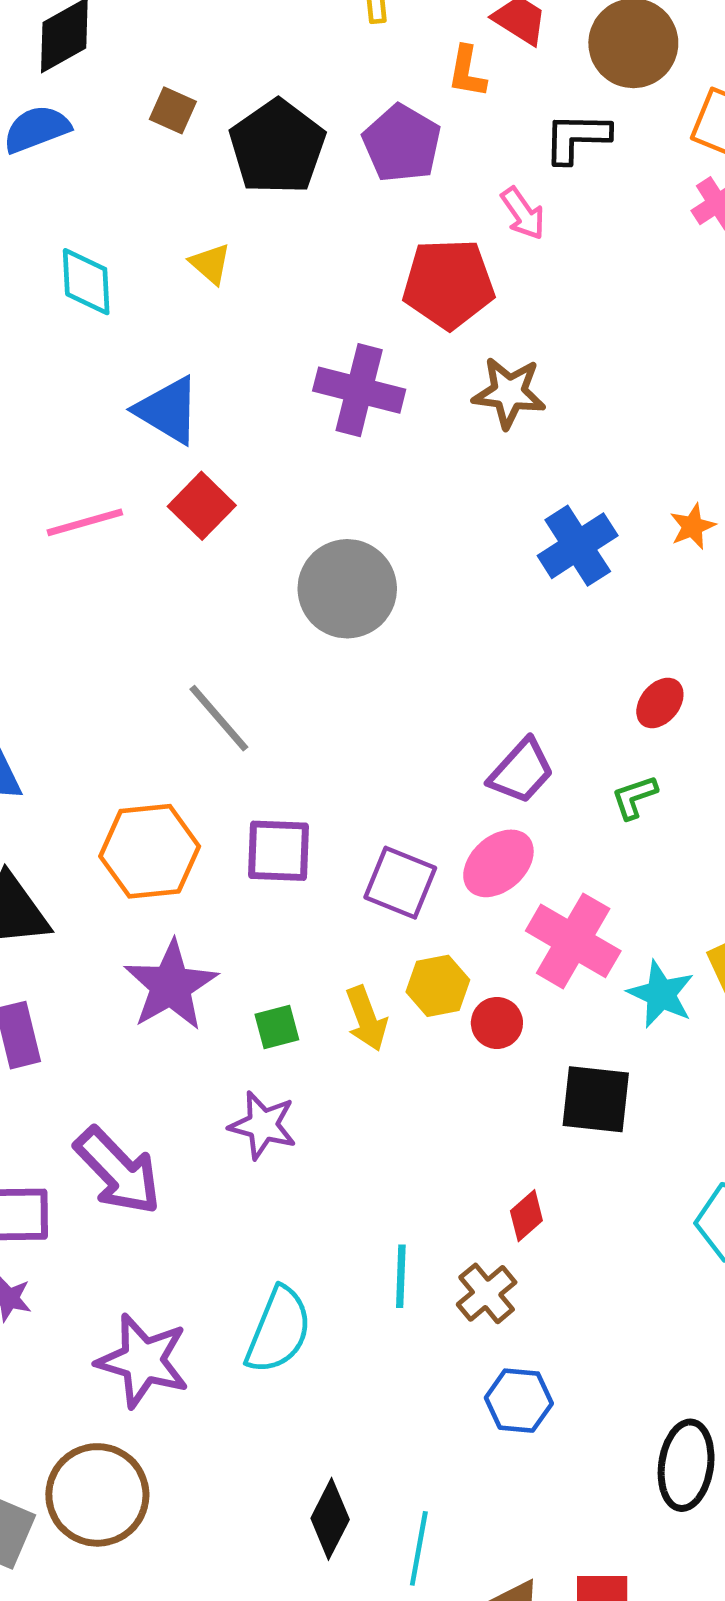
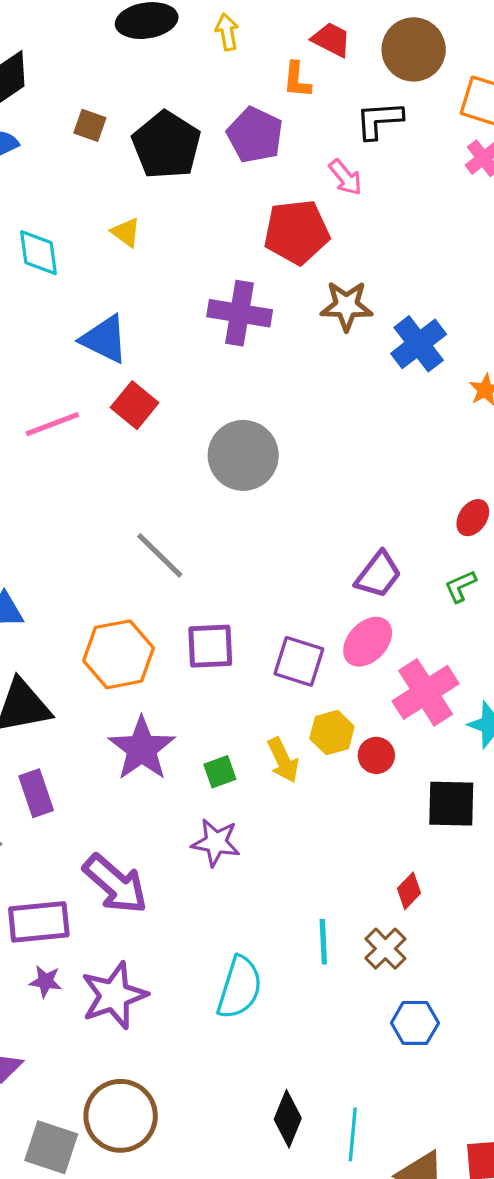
blue cross: (578, 546) -> (419, 344), moved
pink cross: (573, 941) -> (426, 692), turned 32
purple star: (143, 1361) -> (114, 995), moved, turned -30

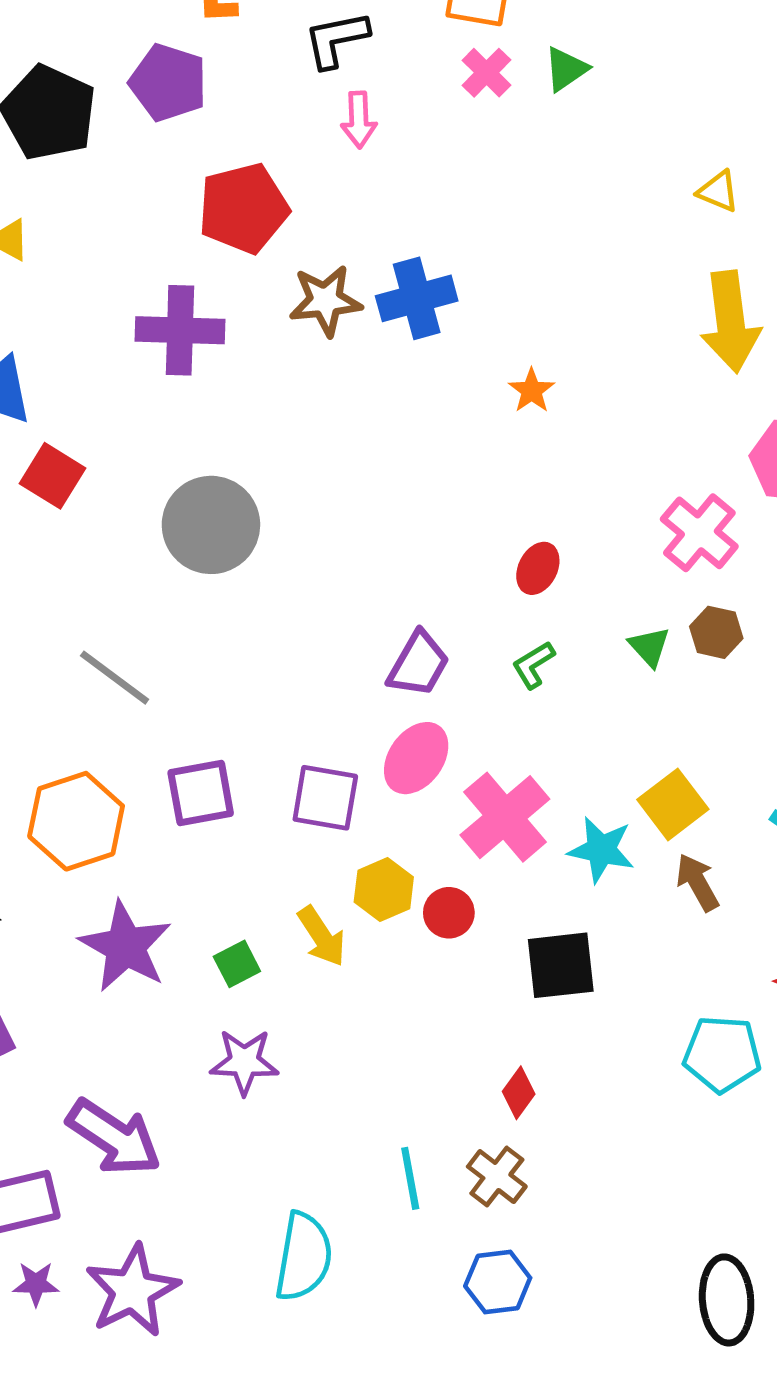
pink arrow: (345, 177) -> (359, 120), moved, turned 45
blue cross: (419, 344) -> (417, 298), moved, turned 30
blue hexagon: (415, 1023) -> (498, 1282), moved

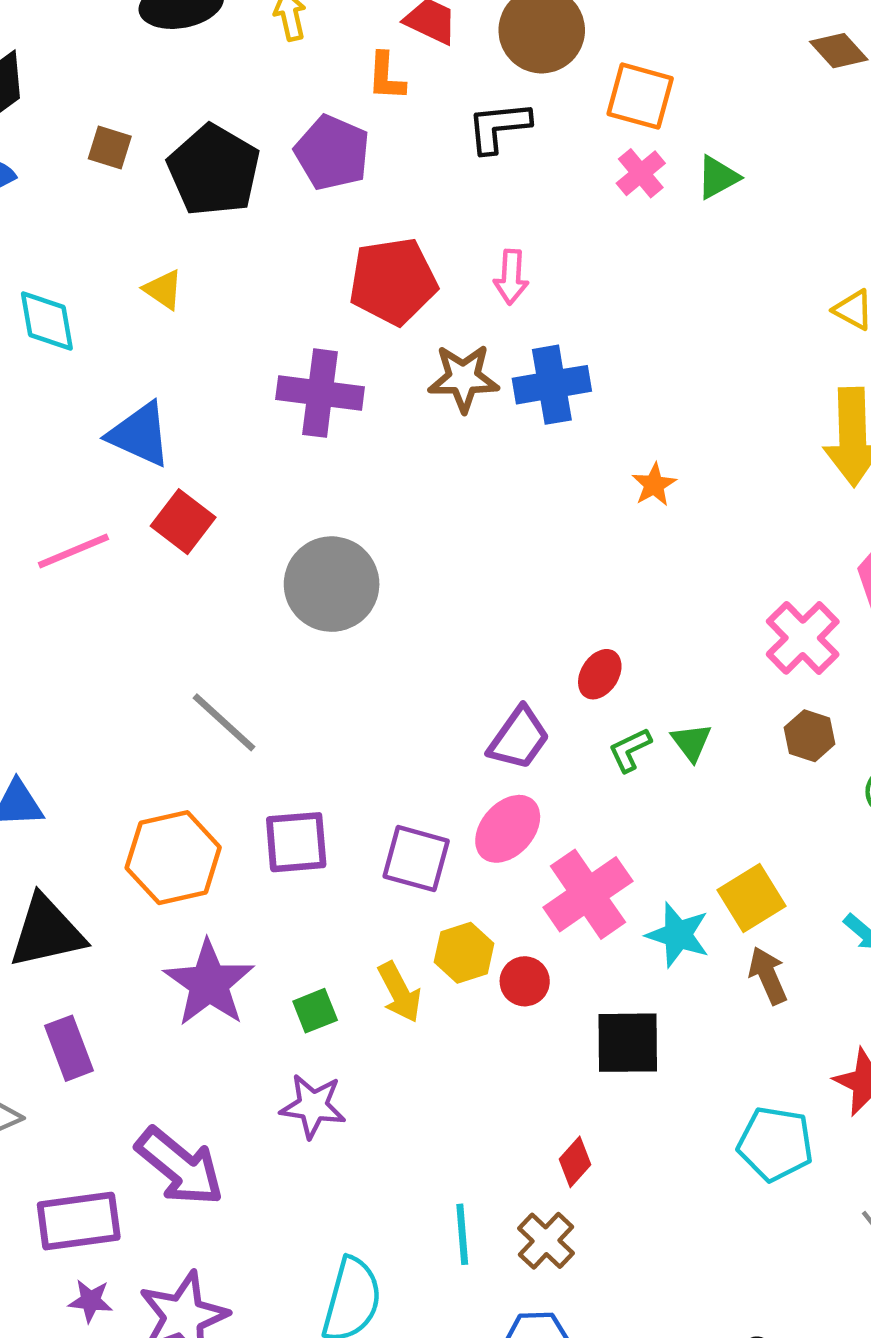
pink arrow: (359, 120) -> (511, 277), moved
red ellipse: (538, 568) -> (600, 674), moved
green triangle: (649, 647) -> (691, 742), moved

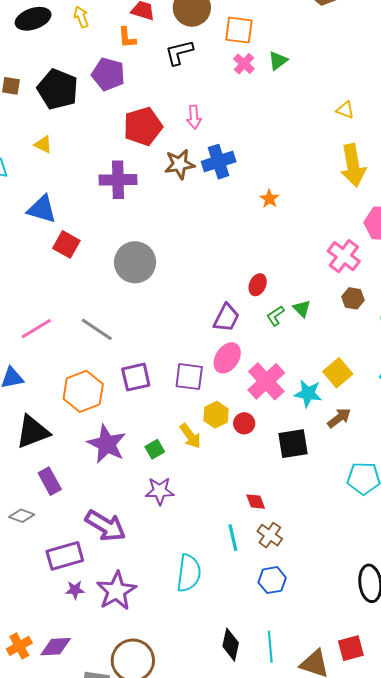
pink line: (73, 551) -> (36, 329), moved
brown arrow: (768, 976) -> (339, 418), moved, turned 85
red diamond: (575, 1162) -> (256, 502), moved, turned -55

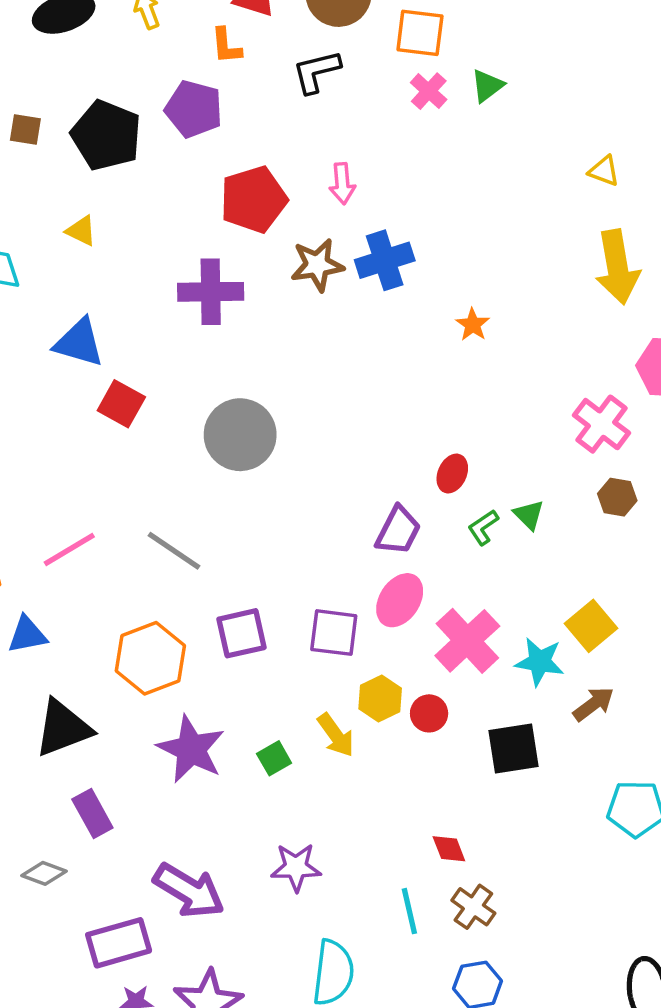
purple star: (160, 491) -> (296, 867), moved

